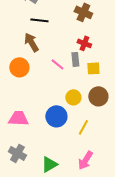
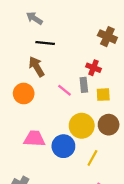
brown cross: (83, 12) -> (107, 37), moved
yellow circle: (73, 97) -> (82, 126), size x1.5
pink trapezoid: (18, 118) -> (34, 139), moved

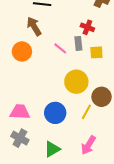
brown circle: (109, 125) -> (102, 97), moved
pink trapezoid: (34, 139) -> (20, 112), moved
blue circle: (63, 146) -> (55, 113), moved

